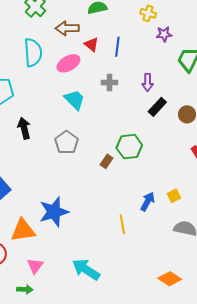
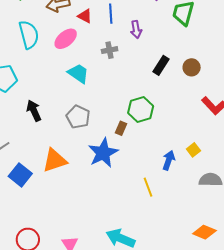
purple arrow: (148, 82) -> (136, 29), moved
blue star: (54, 212) -> (103, 153), moved
orange triangle: (23, 230) -> (55, 160), moved

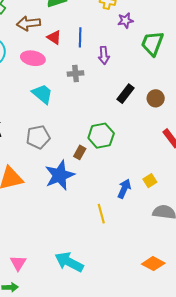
pink ellipse: (66, 39) -> (33, 58), turned 45
gray pentagon: (78, 117) -> (38, 137), turned 30

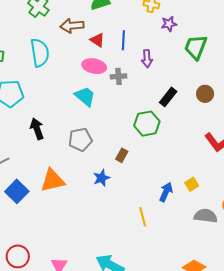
pink ellipse: (33, 58) -> (94, 66), moved
brown circle: (156, 98) -> (205, 94), moved
green hexagon: (101, 136) -> (147, 124), moved
blue star: (60, 175) -> (101, 178), size x0.6

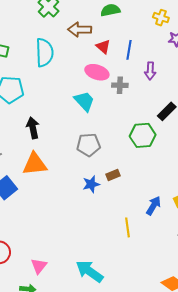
gray pentagon: (80, 140) -> (89, 145), moved
brown rectangle: (122, 155) -> (113, 175), moved, turned 32
orange triangle: (53, 180) -> (35, 164), moved

